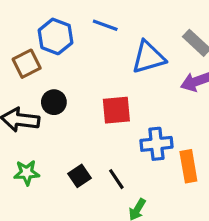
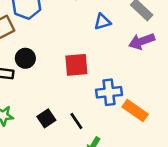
blue triangle: (148, 57) -> (102, 22), size x0.6
orange rectangle: (188, 166) -> (135, 111), turned -45

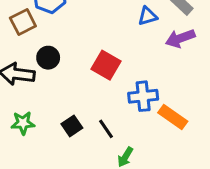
blue triangle: (102, 22) -> (148, 16), moved
red square: (76, 65) -> (106, 65), turned 35

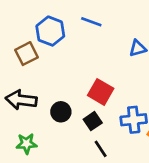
black circle: (48, 58) -> (61, 112), moved
black square: (72, 126) -> (93, 121), moved

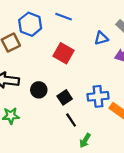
red square: (101, 92) -> (64, 53), moved

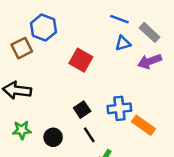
blue line: (64, 17) -> (119, 19), moved
black circle: (39, 90) -> (53, 137), moved

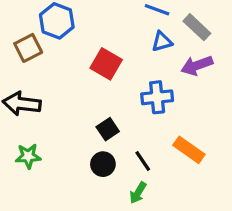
blue cross: (119, 108) -> (157, 97), moved
black line: (89, 135) -> (143, 161), moved
black circle: (53, 137) -> (103, 164), moved

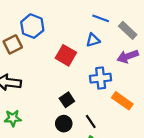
blue triangle: (162, 42) -> (93, 40), moved
orange rectangle: (189, 150) -> (122, 101), moved

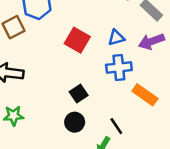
blue triangle: (93, 40) -> (116, 38), moved
black line: (91, 121) -> (116, 126), moved

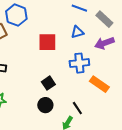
blue triangle: (116, 38) -> (77, 32), moved
red square: (77, 40) -> (47, 42), turned -30

